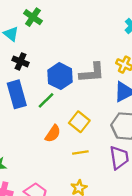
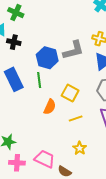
black cross: (20, 61) -> (14, 42), moved
green line: (46, 100) -> (39, 80), turned -42

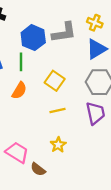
orange semicircle: (50, 107) -> (19, 91), moved

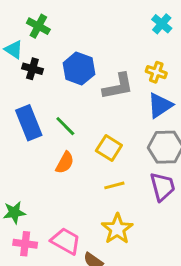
blue hexagon: (33, 38) -> (79, 69), moved
green line: (21, 62) -> (65, 126), turned -42
yellow star: (58, 145) -> (117, 229), size x1.5

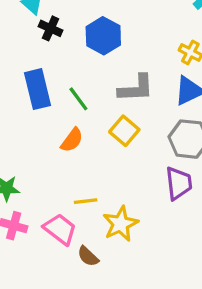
gray L-shape: (118, 86) -> (136, 88), moved
yellow line: (114, 185) -> (86, 201), moved

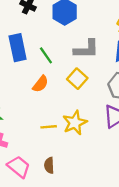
yellow star: (120, 224) -> (75, 123), moved
pink trapezoid: (60, 229) -> (19, 167), moved
brown semicircle: (88, 256) -> (49, 165), turned 42

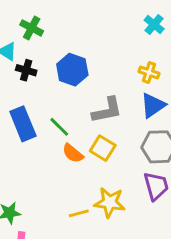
orange semicircle: (41, 84) -> (73, 153), moved, turned 102
yellow star: (75, 123) -> (110, 202), turned -30

